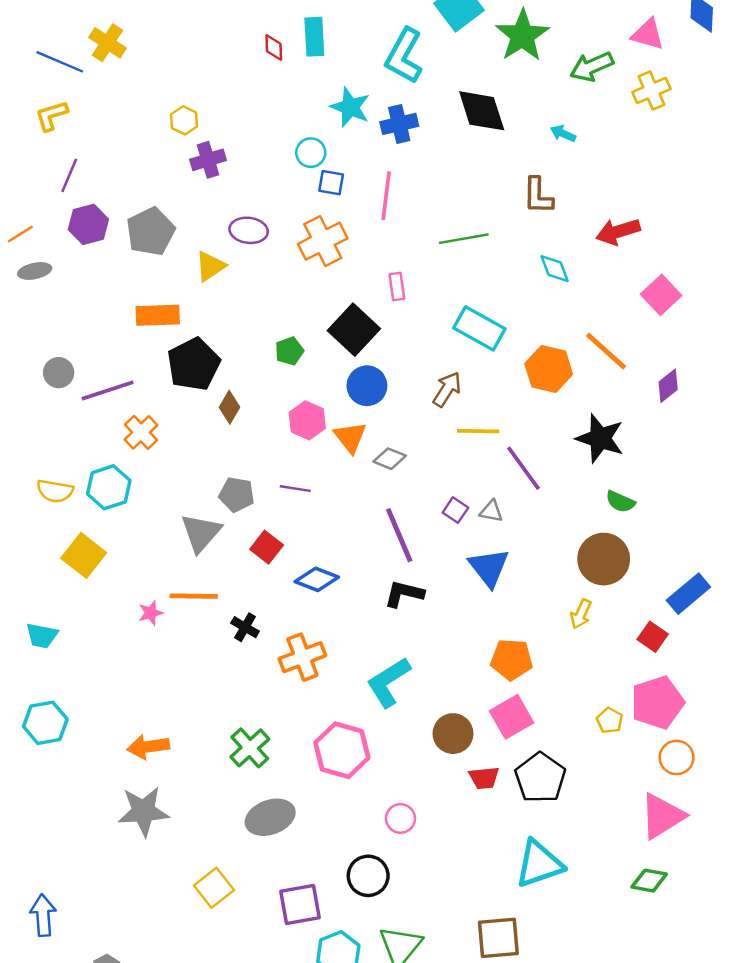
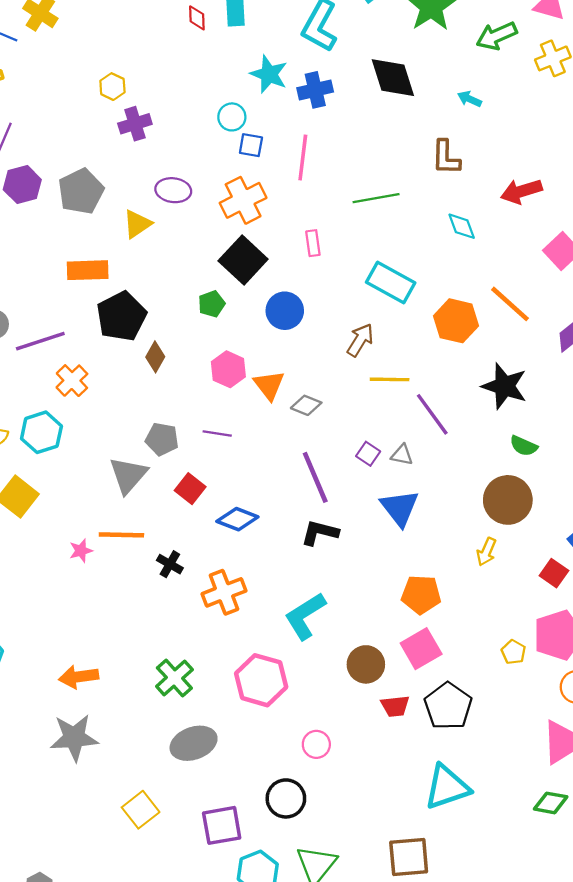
black square: (354, 330) -> (243, 260), moved
blue circle: (367, 386) -> (285, 311), moved

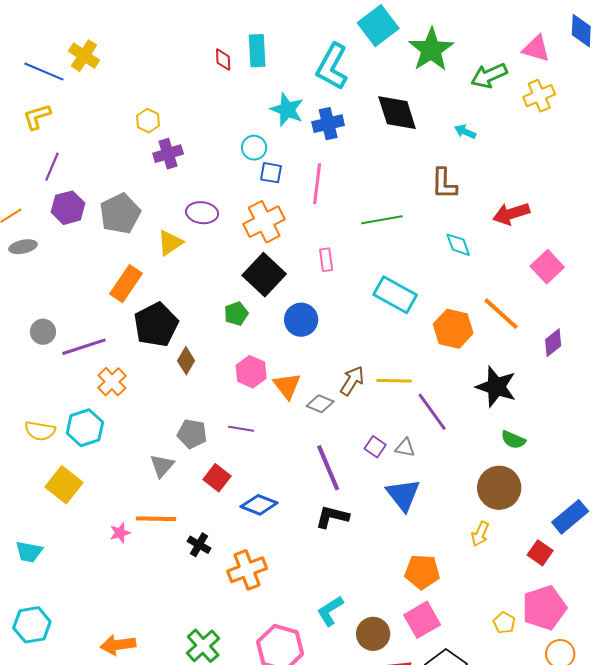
orange rectangle: (88, 270) -> (126, 284), turned -54
brown arrow: (360, 340) -> (352, 381), moved
gray triangle: (128, 475) -> (162, 466), size x0.7
cyan L-shape: (305, 616) -> (330, 611), moved, size x0.7

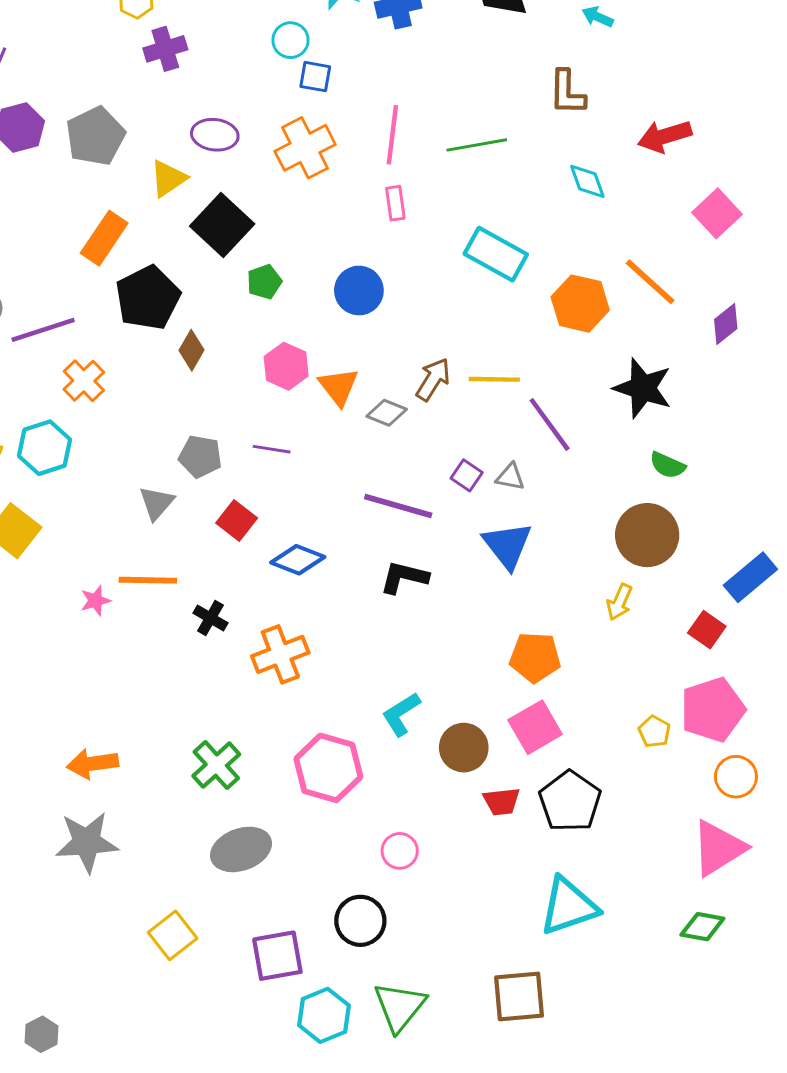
pink line: (317, 184) -> (392, 135), moved
black square: (264, 275) -> (222, 225), moved
purple line: (328, 468) -> (398, 506), turned -51

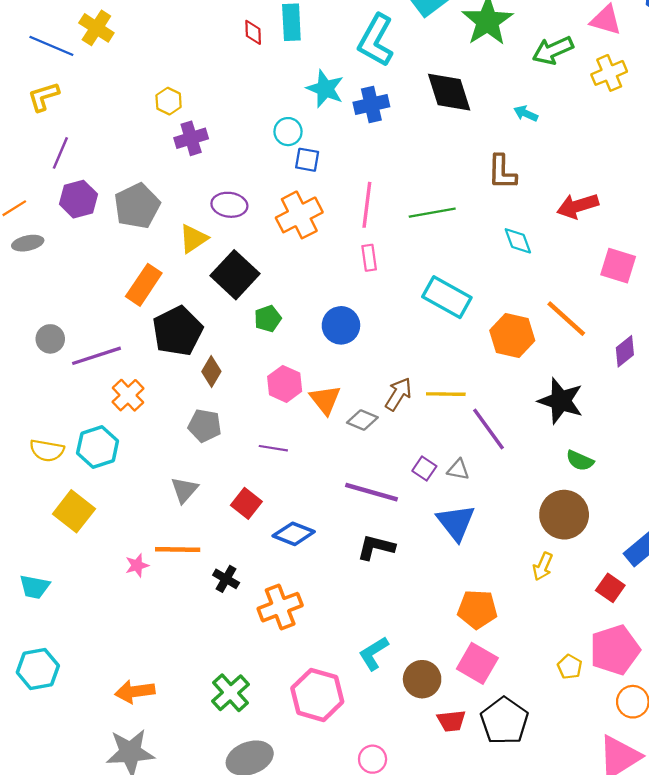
pink square: (717, 213) -> (618, 266), turned -30
gray pentagon: (200, 456) -> (205, 426), moved
pink square: (535, 727) -> (477, 663), turned -30

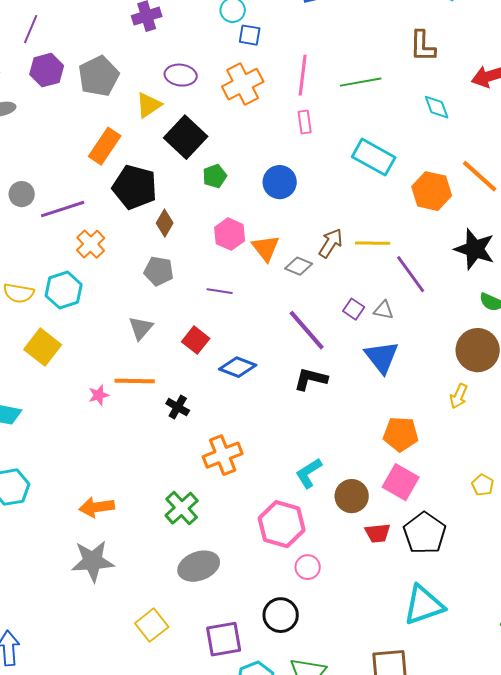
black pentagon: (178, 331) -> (135, 187), turned -30
purple line: (371, 492) -> (307, 330), turned 33
orange cross: (280, 607) -> (223, 455), moved
pink hexagon: (317, 695) -> (282, 524), moved

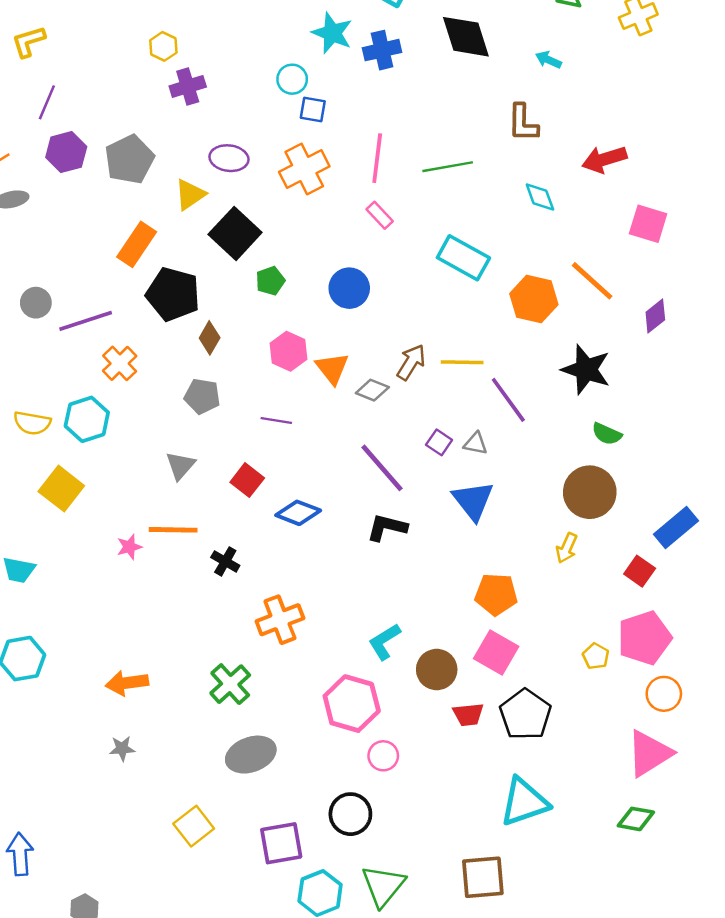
pink rectangle: (305, 122) -> (380, 215), turned -35
gray star: (93, 561) -> (122, 748), size x0.5

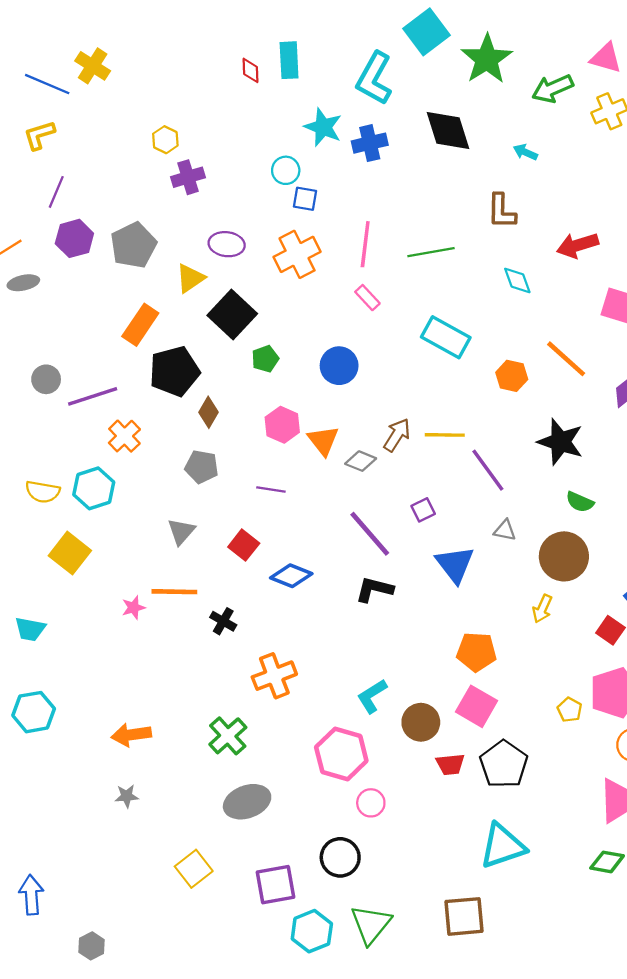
black pentagon: (173, 294) -> (174, 371), turned -30
orange hexagon: (534, 299) -> (512, 376), size x0.7
purple square: (439, 442) -> (423, 510), turned 30
gray triangle: (476, 444) -> (505, 530), moved

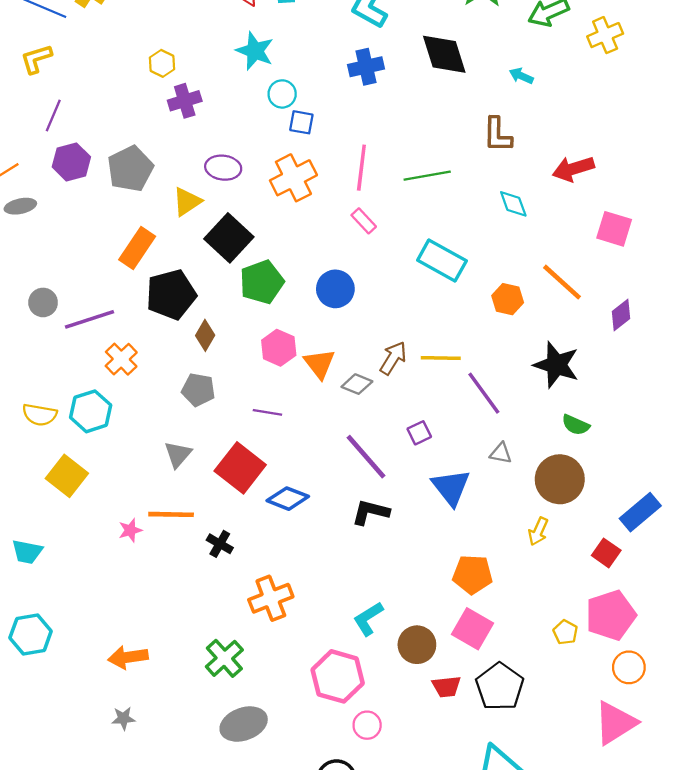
cyan star: (323, 127) -> (255, 51), moved
green pentagon: (265, 359) -> (262, 282), size x1.6
red square: (244, 545) -> (240, 468), size x1.6

